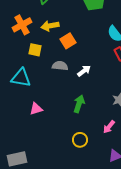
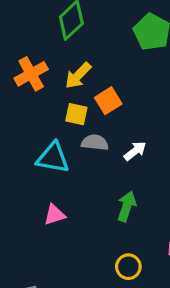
yellow arrow: (50, 26) -> (78, 75), turned -36
yellow square: (35, 50) -> (76, 114), moved
cyan triangle: (21, 78) -> (53, 158), moved

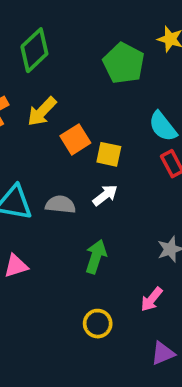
yellow square: (76, 114) -> (109, 154), moved
gray semicircle: (95, 143) -> (60, 205), moved

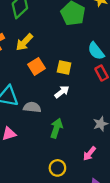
orange square: (75, 139) -> (36, 66), moved
gray semicircle: (60, 205) -> (32, 107), moved

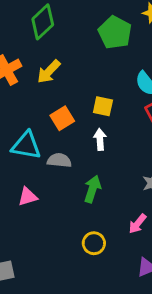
orange square: (36, 66) -> (62, 118), moved
white arrow: (62, 92) -> (100, 139), turned -56

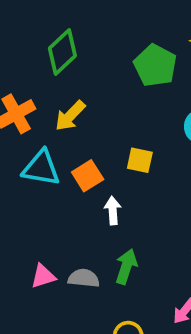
white arrow: (100, 139) -> (113, 211), moved
cyan triangle: (26, 145) -> (41, 168), moved
gray semicircle: (59, 160) -> (84, 278), moved

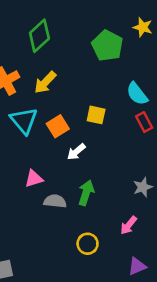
cyan triangle: (41, 168) -> (24, 121), turned 40
white arrow: (113, 211) -> (76, 152), turned -126
pink triangle: (43, 276) -> (34, 179), moved

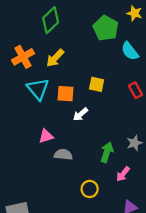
cyan semicircle: (137, 94) -> (130, 51), moved
orange square: (58, 126) -> (66, 94), turned 36
green arrow: (86, 193) -> (107, 152), moved

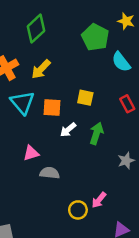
green arrow: (107, 152) -> (96, 133), moved
pink arrow: (123, 174) -> (99, 200), moved

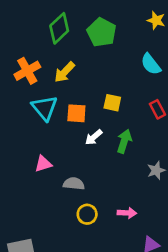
green pentagon: (95, 37) -> (102, 32), moved
pink triangle: (31, 153) -> (43, 164), moved
pink arrow: (99, 200) -> (127, 213), turned -126
yellow circle: (78, 210) -> (87, 214), moved

